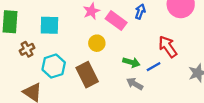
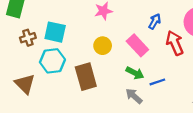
pink rectangle: (116, 21) -> (137, 45), moved
cyan square: (49, 25) -> (55, 32), moved
red arrow: (168, 47) -> (175, 43), moved

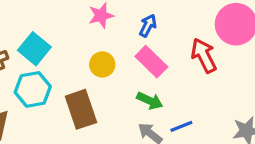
blue arrow: (155, 21) -> (148, 26), moved
cyan square: (55, 32) -> (34, 49), turned 30
blue line: (157, 82) -> (181, 126), moved

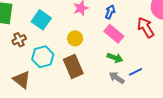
cyan square: (34, 49) -> (41, 20), moved
yellow circle: (102, 64) -> (75, 38), moved

